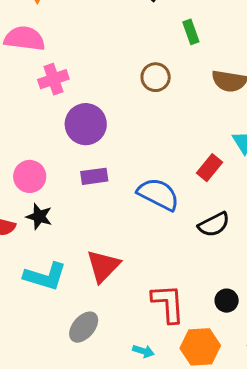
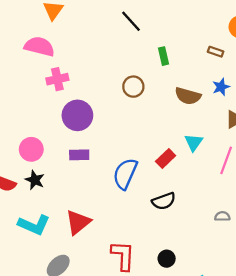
blue semicircle: (158, 194) -> (125, 174), turned -100

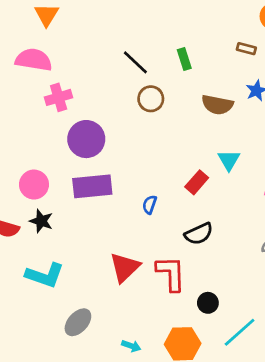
black line: (131, 21) -> (135, 62), moved
purple rectangle: (79, 155) -> (92, 186), size x1.6
blue semicircle: (125, 174) -> (150, 205), size x0.5
red triangle: (78, 222) -> (125, 267), moved
red L-shape: (123, 256) -> (171, 273), moved

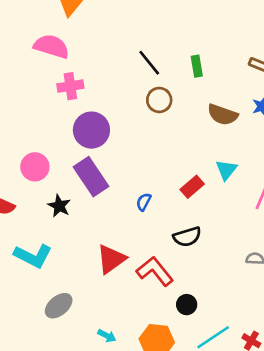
purple rectangle: (92, 186) -> (91, 177), turned 54
black star: (41, 221) -> (59, 206), moved
red L-shape: (171, 273) -> (155, 271), turned -45

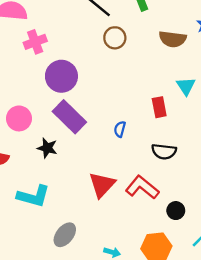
red rectangle: (192, 187) -> (159, 107), turned -48
black semicircle: (187, 237) -> (164, 151), turned 35

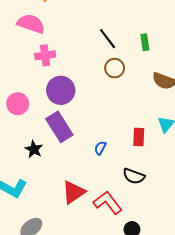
pink circle: (19, 118) -> (18, 104), moved

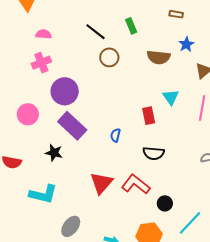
pink semicircle: (31, 24) -> (43, 34), moved, size x0.6

